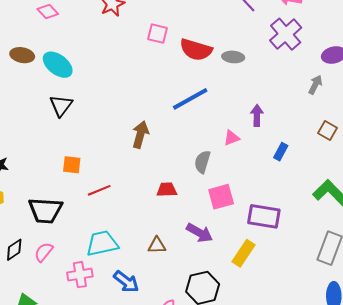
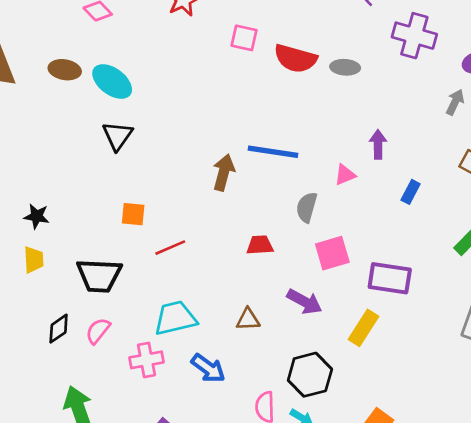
purple cross: (286, 34) -> (414, 36), turned -32
blue line: (190, 99) -> (273, 152), moved, turned 39

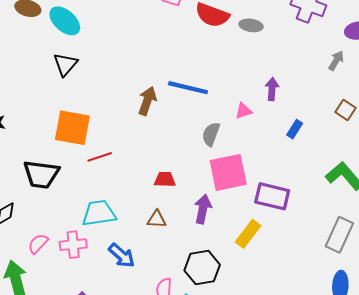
orange square: (133, 214) -> (72, 128), size x1.8
red trapezoid: (260, 245) -> (165, 179), moved
pink square: (332, 253) -> (228, 172), size x1.4
purple arrow: (304, 302) -> (203, 209), turned -112
pink semicircle: (98, 331) -> (38, 244), moved

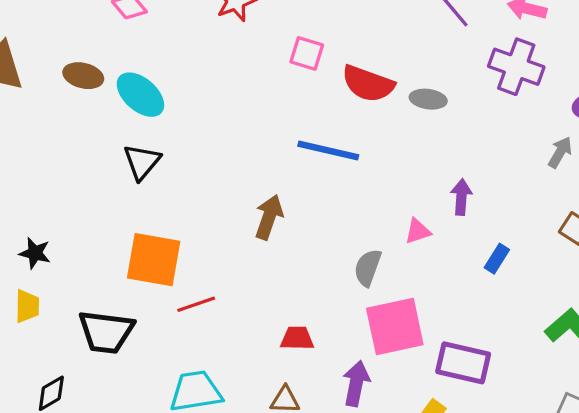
blue line: (188, 88) -> (328, 150), moved

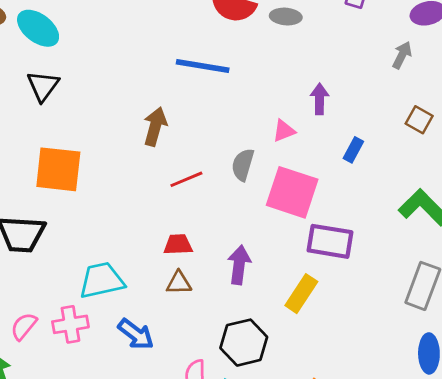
red line: (196, 304) -> (186, 179), moved
pink square: (395, 326) -> (292, 192), moved, turned 34
red trapezoid: (297, 338) -> (178, 245), moved

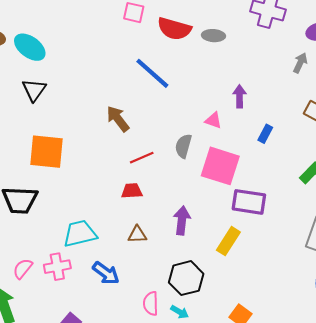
blue line: (203, 66) -> (152, 73), turned 33
brown arrow: (155, 127) -> (118, 119), turned -52
pink triangle: (284, 131) -> (213, 120), turned 42
red trapezoid: (178, 245) -> (132, 191), moved

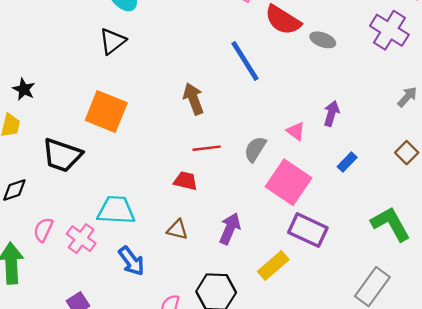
pink cross: (57, 267) -> (81, 239), turned 30
pink semicircle: (23, 269) -> (43, 230), turned -30

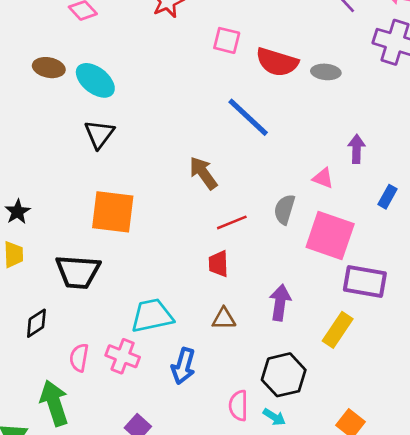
black star: (24, 89) -> (17, 212), turned 30
red trapezoid: (185, 181) -> (218, 264), turned -90
blue arrow: (131, 261) -> (183, 366), turned 68

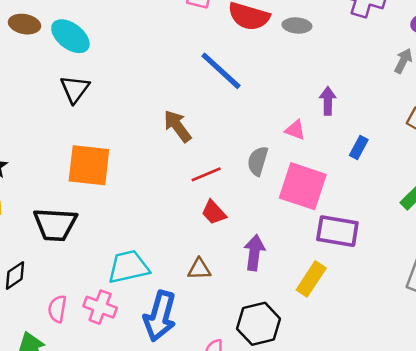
red trapezoid: (218, 264) -> (214, 212), moved, turned -40
blue arrow: (183, 366) -> (160, 316), size x1.4

